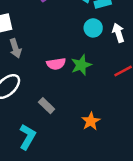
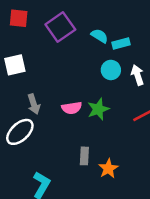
gray arrow: (15, 48) -> (34, 104), moved
gray rectangle: (47, 106) -> (84, 156), moved, turned 49

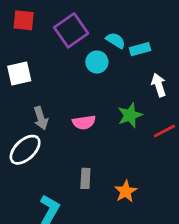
cyan circle: (111, 70) -> (97, 62), moved
green star: (98, 109) -> (130, 115), moved
gray rectangle: (84, 156) -> (85, 178), moved

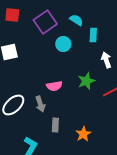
cyan semicircle: (116, 40) -> (76, 20), moved
cyan rectangle: (140, 49) -> (93, 35), turned -72
gray arrow: (41, 118) -> (40, 104), moved

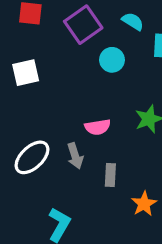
gray rectangle: (55, 125) -> (110, 175), moved

